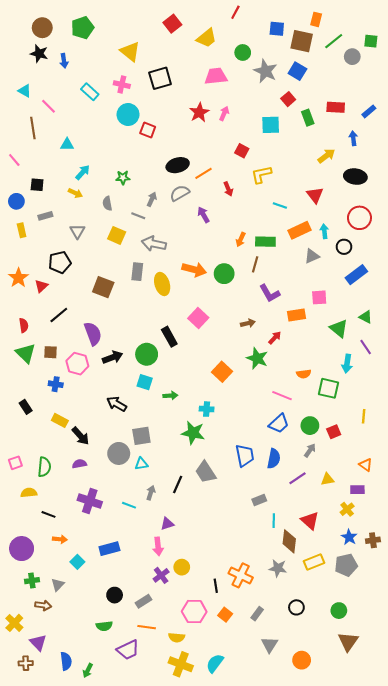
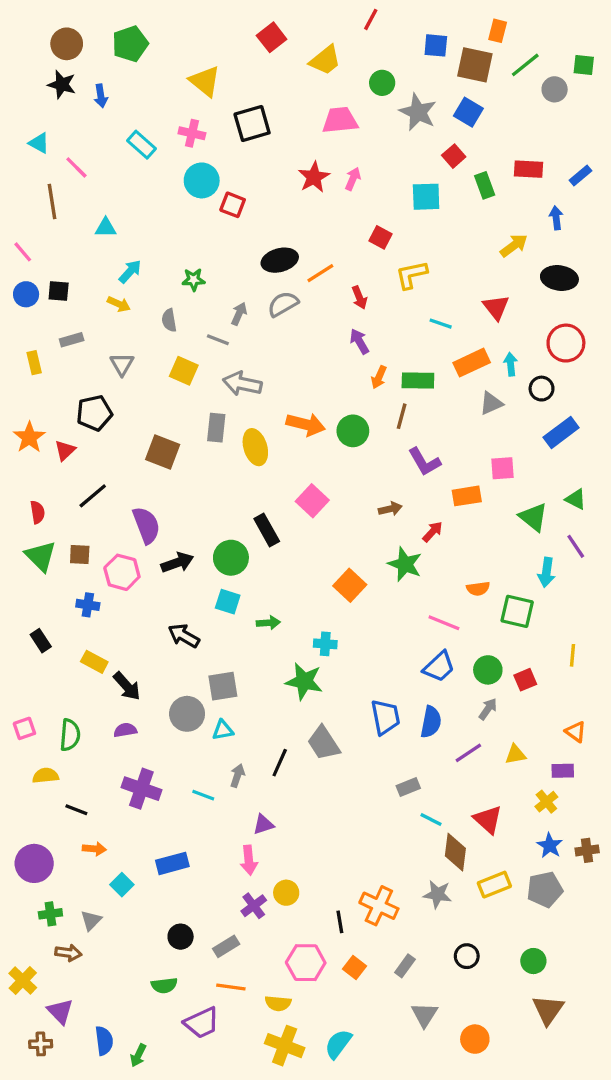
blue circle: (16, 201) -> (26, 294), moved
purple arrow: (203, 215) -> (359, 341), moved
cyan line: (274, 521) -> (431, 820), turned -64

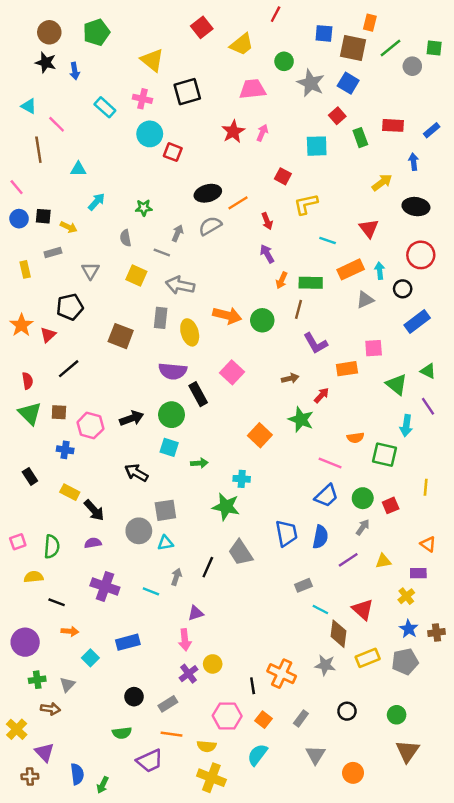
yellow arrow: (119, 304) -> (69, 227), moved
purple semicircle: (146, 525) -> (173, 371), moved, turned 116
cyan semicircle: (338, 1044) -> (257, 755), moved

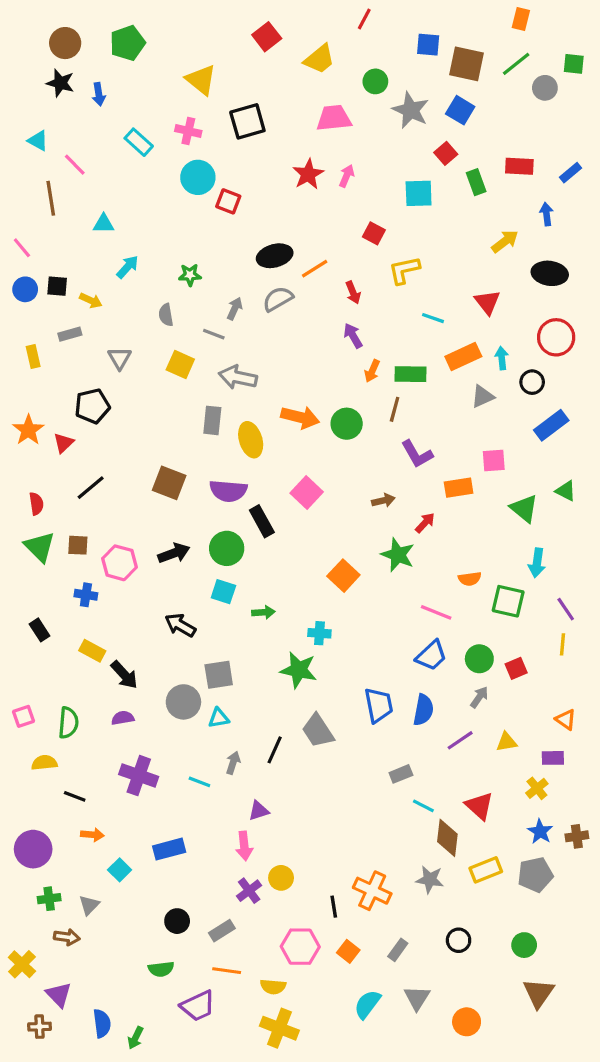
orange rectangle: (370, 23) -> (521, 19), moved
brown square: (121, 336) -> (169, 483), moved
purple line: (428, 406) -> (566, 609), moved
cyan semicircle: (257, 755) -> (367, 1004), moved

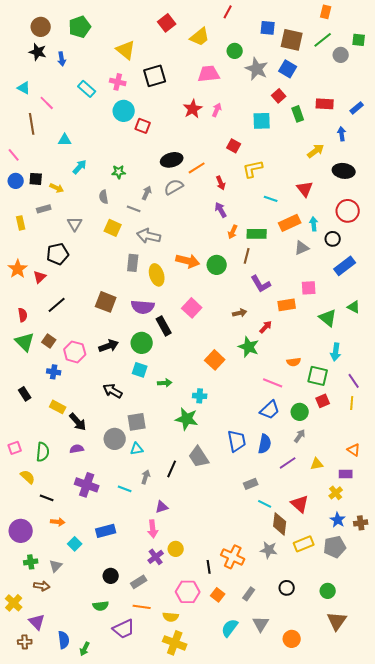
brown square: (78, 545) -> (49, 341), turned 32
red square: (516, 668) -> (323, 401), moved
yellow semicircle: (44, 763) -> (28, 477), turned 49

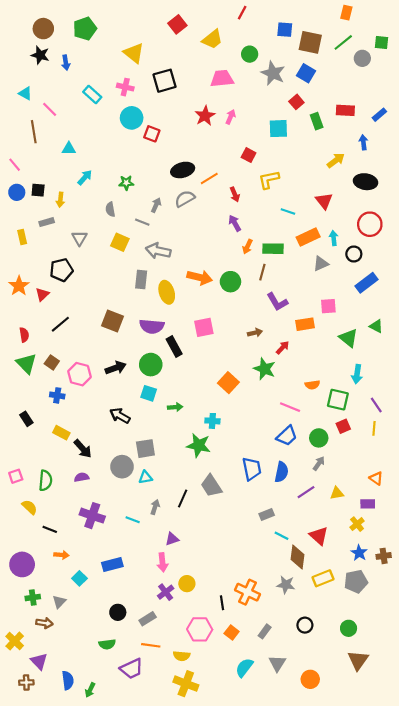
yellow arrow: (57, 188) -> (60, 200), turned 72
pink square: (192, 308) -> (204, 327), turned 36

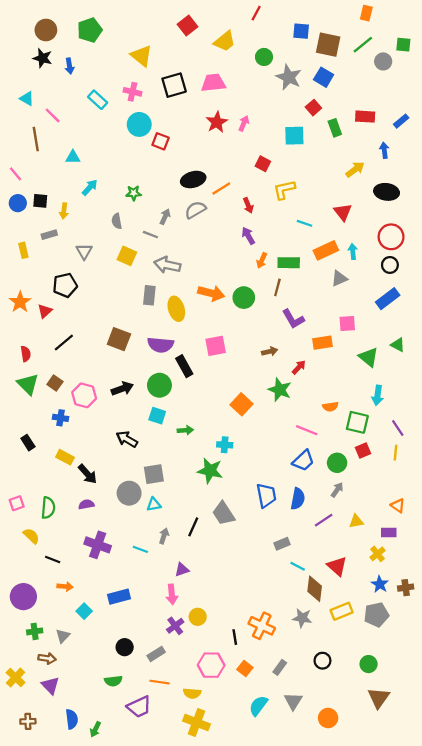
pink trapezoid: (222, 79) -> (213, 83), moved
black circle: (354, 254) -> (390, 265), moved
purple triangle: (39, 661) -> (50, 685), moved

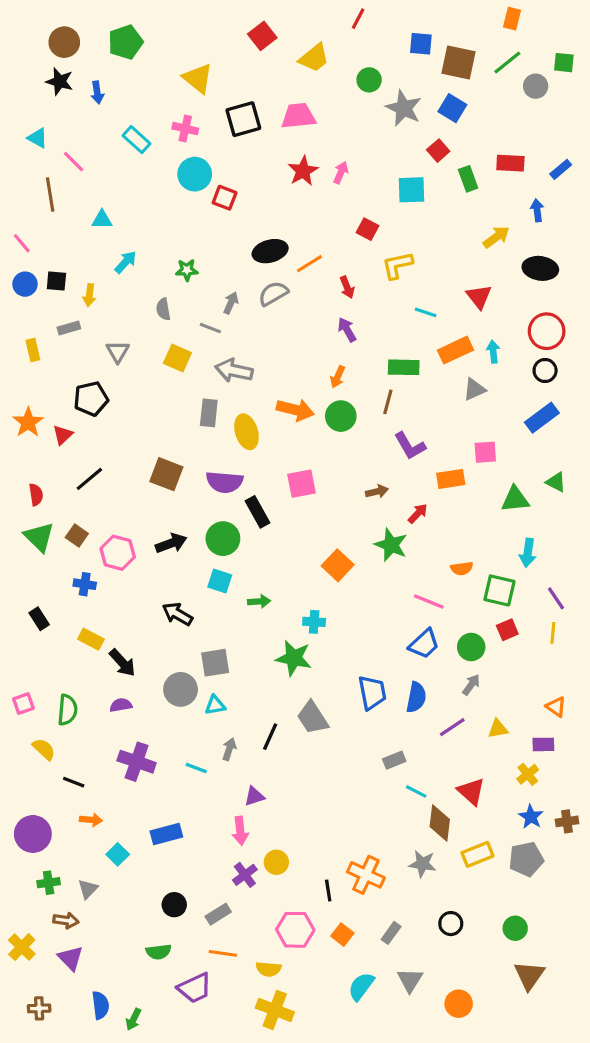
orange arrow: (262, 260) -> (338, 377), moved
green triangle: (369, 357) -> (515, 499), turned -45

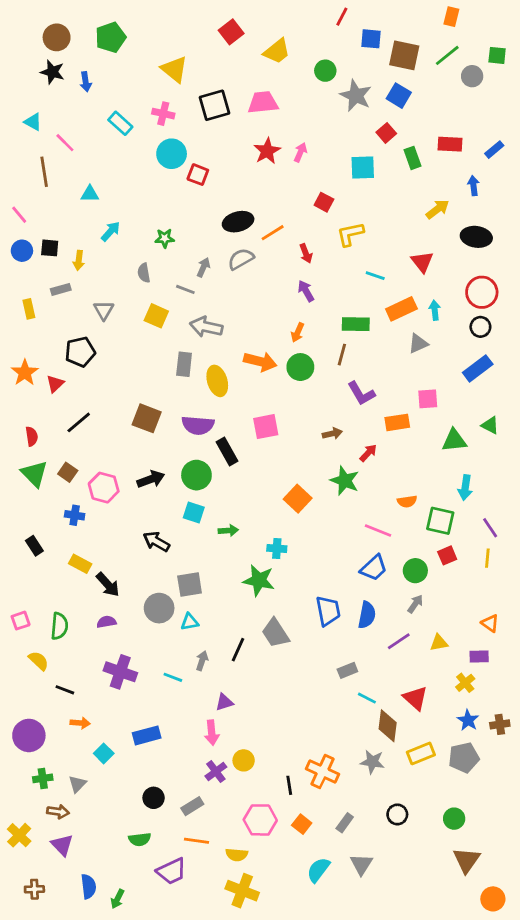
red line: (358, 19) -> (342, 17), moved
orange circle: (459, 1004) -> (493, 899), moved

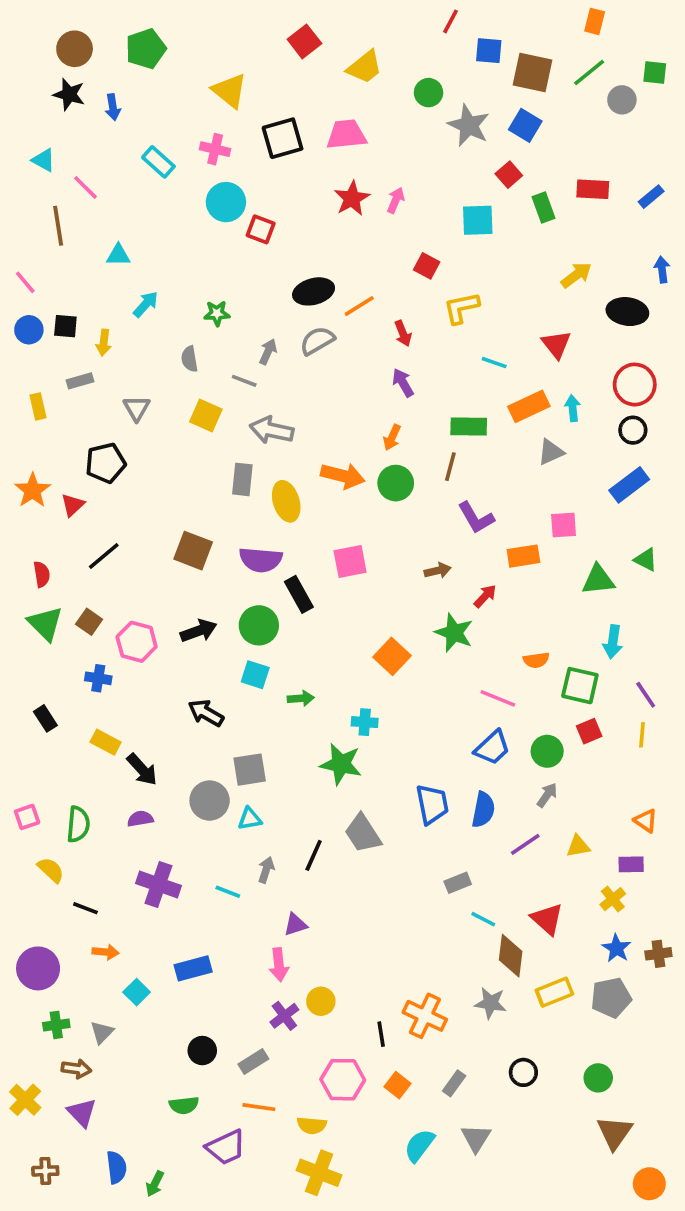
blue arrow: (473, 186) -> (662, 270), moved

